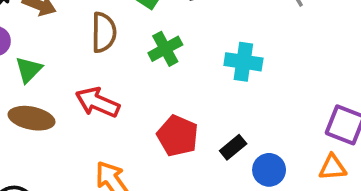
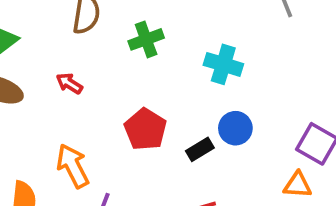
red arrow: (97, 102) -> (69, 83), size x0.6
blue circle: (269, 170) -> (235, 128), moved

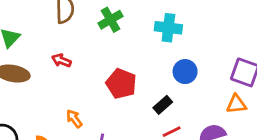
black rectangle: (200, 149) -> (163, 105), moved
orange arrow: (73, 166) -> (74, 119), size x0.6

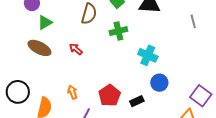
cyan cross: (168, 28) -> (148, 55), moved
red pentagon: (121, 84) -> (109, 95), moved

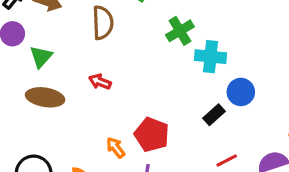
green cross: (118, 31) -> (180, 31), moved
red pentagon: (109, 95) -> (152, 135), moved
black rectangle: (137, 101) -> (214, 115), moved

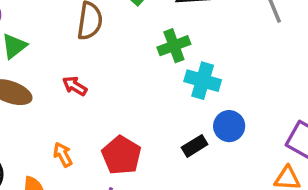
orange arrow: (116, 148) -> (63, 155), moved

